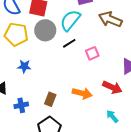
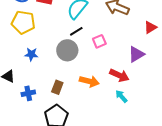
gray circle: (45, 30) -> (67, 50), moved
cyan arrow: (112, 116) -> (121, 96), moved

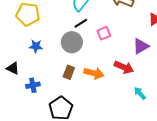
brown rectangle: (57, 87) -> (69, 72), moved
cyan arrow: (121, 96) -> (140, 93), moved

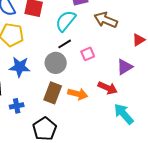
blue star: (36, 46) -> (20, 67), size x1.5
brown rectangle: (69, 72) -> (53, 93), size x1.5
cyan arrow: (140, 93) -> (124, 114), size x1.6

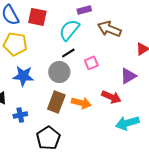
cyan arrow: (124, 114) -> (127, 123), turned -65

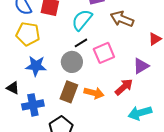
pink square: (91, 63) -> (104, 53), size x1.5
red arrow: (111, 97) -> (124, 87), turned -66
blue cross: (20, 115) -> (33, 105), size x1.5

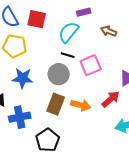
brown arrow: (122, 19) -> (109, 31), size x0.7
black line: (81, 43) -> (68, 55), turned 48

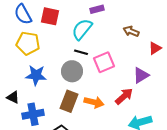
brown arrow: (109, 31) -> (131, 31), moved

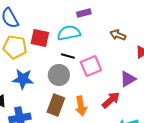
red square: (50, 16) -> (40, 38), moved
cyan semicircle: (82, 29) -> (69, 33), turned 40
orange arrow: (94, 102) -> (81, 106), turned 66

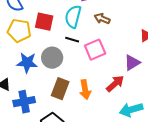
cyan semicircle: (69, 33) -> (73, 17), turned -65
brown arrow: (118, 35) -> (102, 19), moved
gray circle: (59, 75) -> (52, 58), moved

